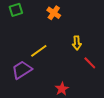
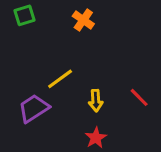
yellow arrow: (77, 43) -> (96, 101), moved

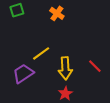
yellow arrow: (96, 101) -> (65, 68), size x1.5

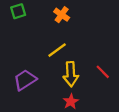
yellow line: (41, 53) -> (57, 50), moved

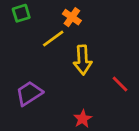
yellow line: (57, 50) -> (53, 39), moved
yellow arrow: (71, 74) -> (83, 60), moved

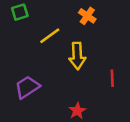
orange cross: (72, 17) -> (87, 16), moved
red line: (120, 84) -> (112, 78), turned 42

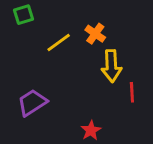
orange cross: (87, 16) -> (95, 34), moved
yellow arrow: (77, 56) -> (111, 66), moved

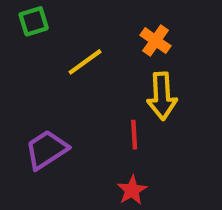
orange cross: (95, 34) -> (156, 41), moved
red line: (132, 92) -> (134, 135), moved

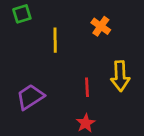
yellow line: (85, 62) -> (55, 40), turned -55
yellow arrow: (162, 96) -> (120, 76), moved

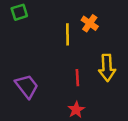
yellow line: (55, 40) -> (67, 34), moved
purple trapezoid: (30, 97) -> (27, 86), turned 85

